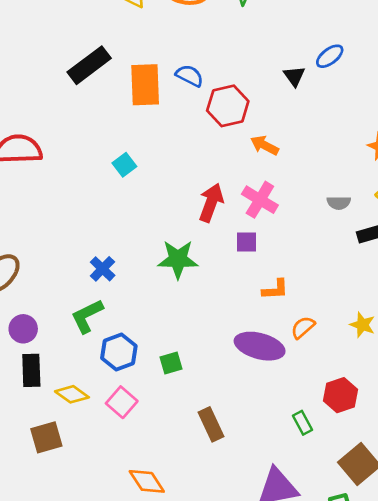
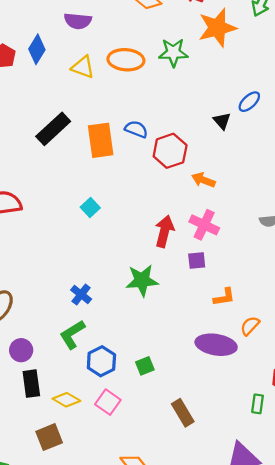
green rectangle: (303, 423) -> (258, 404), turned 42

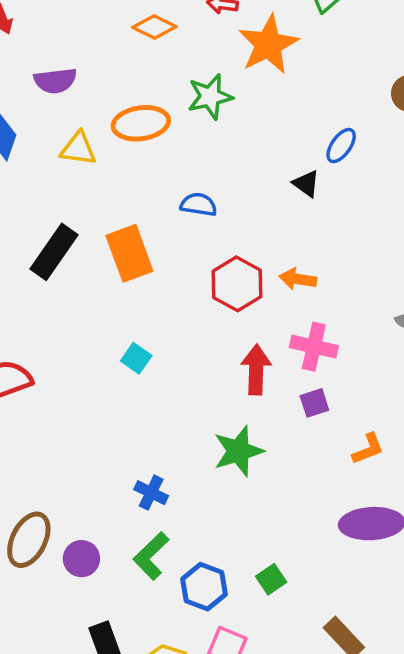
blue semicircle: (136, 129) -> (199, 205), moved
red hexagon: (170, 151) -> (237, 284), moved
purple circle: (21, 350) -> (81, 559), moved

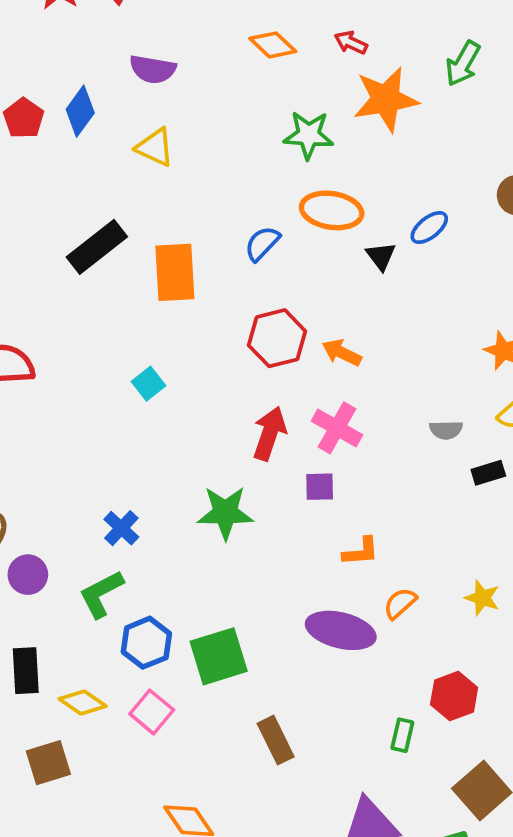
orange ellipse: (141, 123) -> (332, 210), moved
blue semicircle: (199, 205) -> (262, 244), turned -72
green square: (271, 579) -> (219, 656), size x1.8

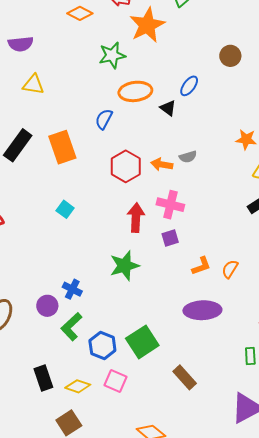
gray semicircle: (446, 430) -> (188, 157), moved
purple circle: (28, 575) -> (47, 306), moved
orange semicircle: (400, 603) -> (230, 269), moved

